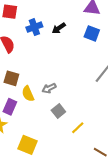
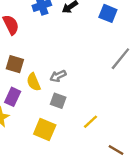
gray square: (58, 111) -> (58, 101), moved, turned -32
yellow square: (27, 145) -> (45, 129), moved

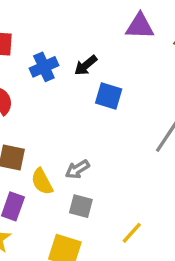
blue square: (108, 13) -> (109, 96), moved

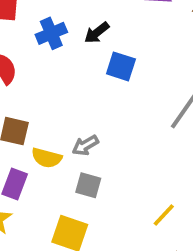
yellow semicircle: (42, 182) -> (47, 158), turned -48
yellow line: (132, 233) -> (164, 215), moved

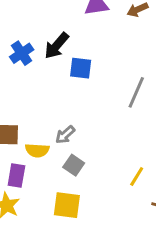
black arrow: (97, 33) -> (57, 46), size x1.4
gray square: (88, 185) -> (74, 165), turned 30

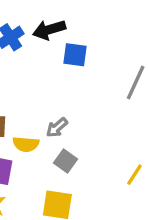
black arrow: (57, 46) -> (49, 30), turned 32

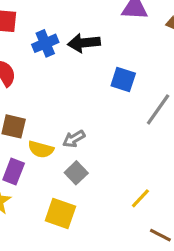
blue square: (75, 55) -> (123, 80), moved

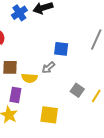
blue square: (123, 80) -> (61, 49), moved
gray square: (76, 173) -> (77, 90), moved

